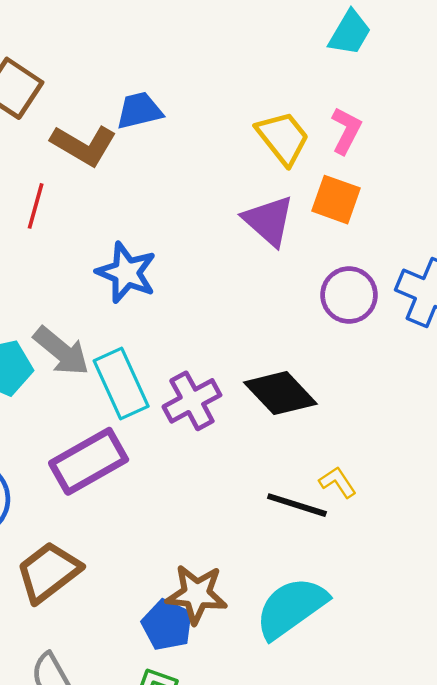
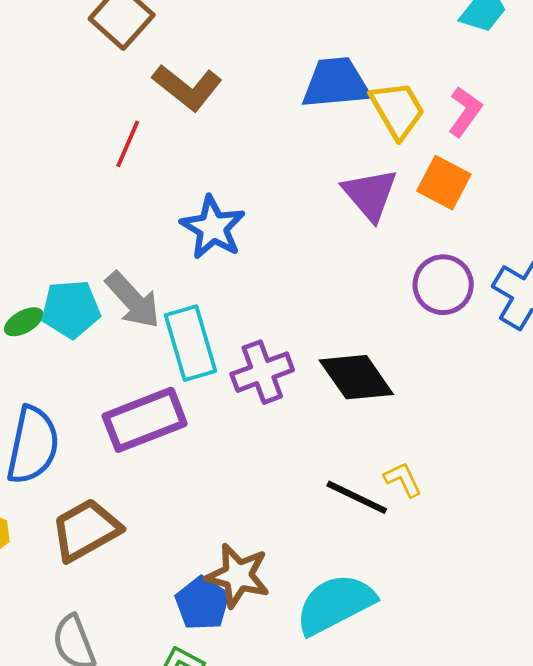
blue trapezoid: (139, 111) -> (336, 83), moved, size x1.4

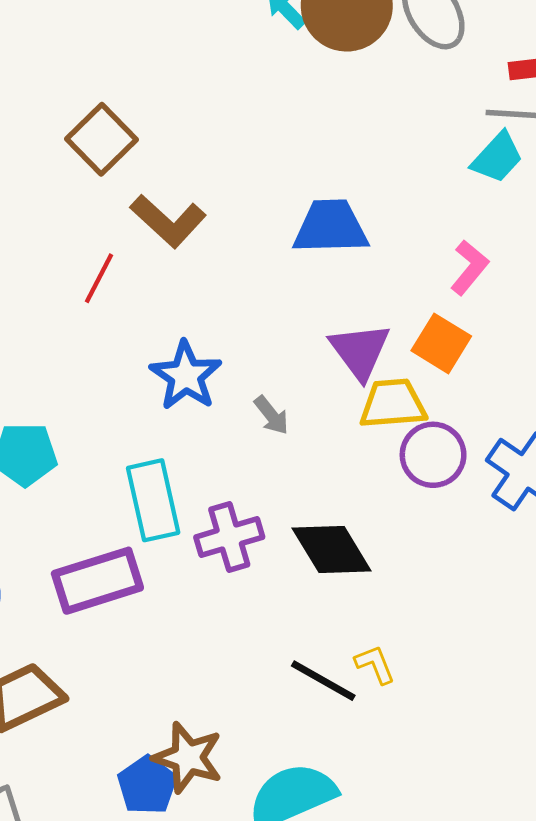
yellow trapezoid: (397, 110) -> (393, 404), moved, turned -68
gray arrow: (133, 300) -> (271, 415), moved, size x0.6

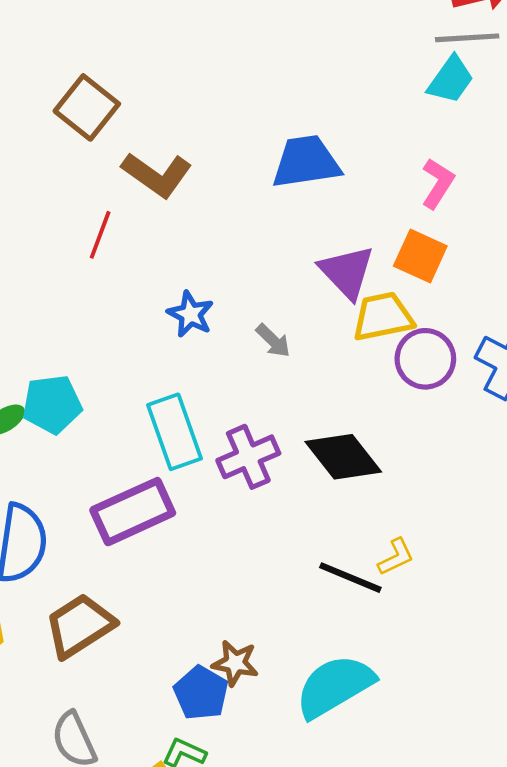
blue star: (186, 376) -> (190, 314), size x0.7
yellow L-shape: (375, 664) -> (396, 557), turned 93
brown star: (188, 758) -> (235, 663), size x0.7

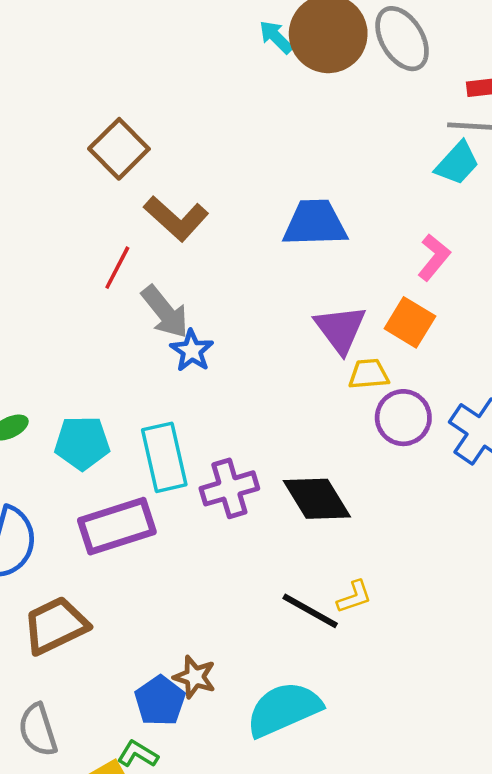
yellow trapezoid: (383, 317) -> (369, 374), size x0.7
gray arrow: (273, 341) -> (165, 312), moved, size x1.6
cyan pentagon: (52, 404) -> (82, 443), moved

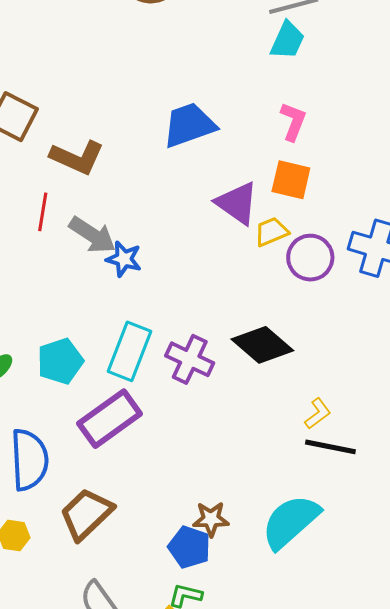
cyan rectangle: (164, 457) -> (130, 351), turned 52
purple cross: (229, 488) -> (190, 359), turned -30
black line: (310, 611) -> (330, 447), moved

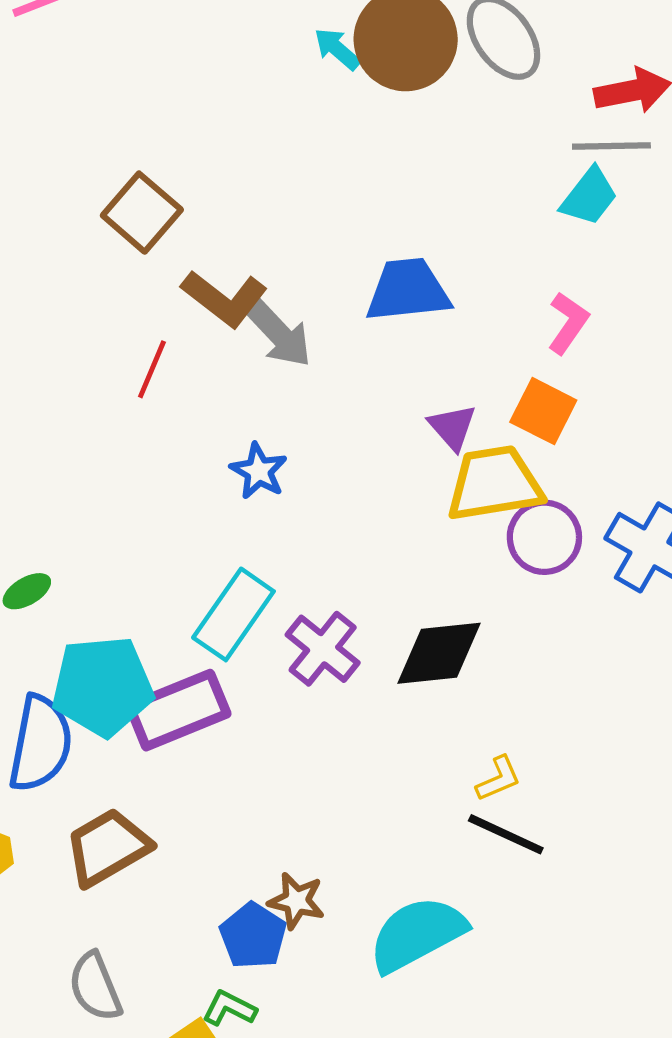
purple triangle: (237, 203) -> (452, 427), size x0.7
yellow trapezoid: (271, 232) -> (494, 484), size x1.8
gray arrow: (92, 235) -> (279, 334), moved
black diamond: (262, 345) -> (439, 653), turned -60
cyan pentagon: (60, 361) -> (103, 686), moved, size x1.4

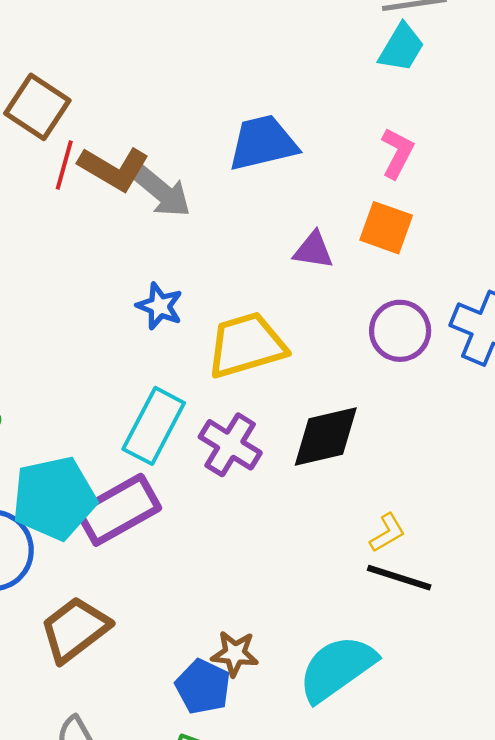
red line: (152, 369) -> (64, 165), moved
purple triangle: (452, 427) -> (313, 250), turned -33
yellow trapezoid: (494, 484) -> (246, 345), moved

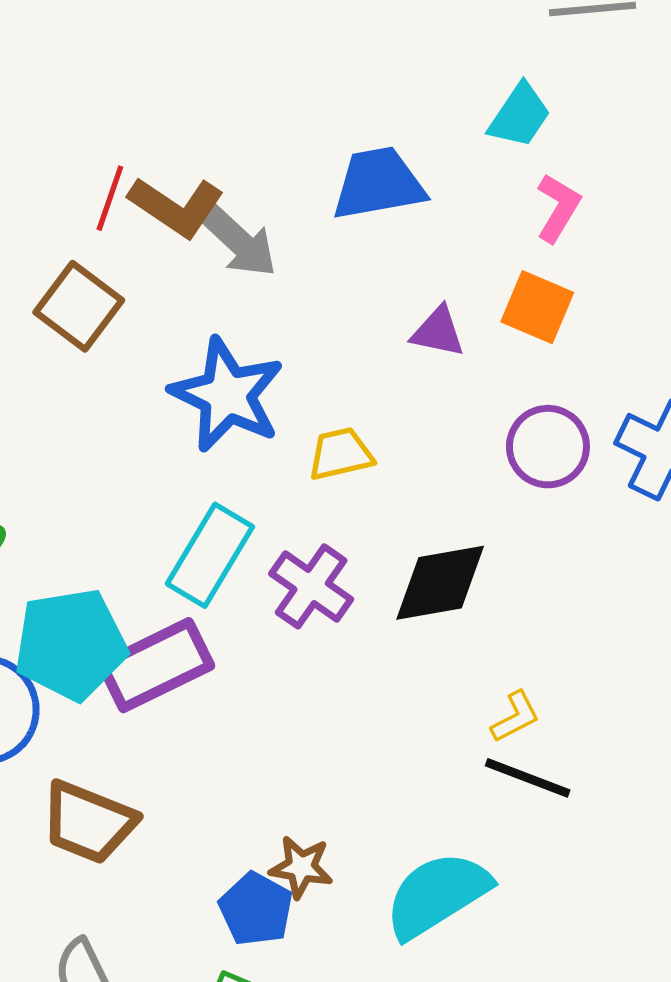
cyan trapezoid: (401, 48) -> (519, 115), moved
brown square: (37, 107) -> (79, 306), moved
blue star: (160, 306) -> (227, 395), size x1.8
yellow trapezoid: (246, 345) -> (341, 454), size x0.6
brown trapezoid: (75, 629) -> (88, 822), turned -124

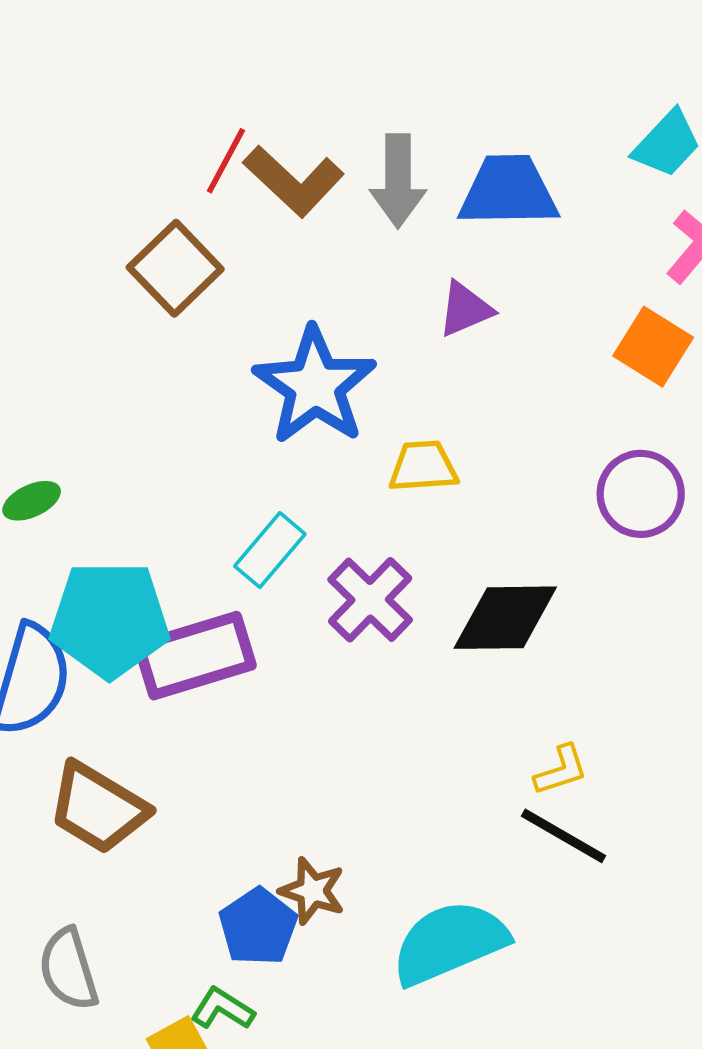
gray arrow: (239, 241) -> (398, 181), moved, turned 38
purple triangle: (438, 332) -> (465, 309), moved, turned -44
cyan rectangle: (210, 555) -> (270, 550), size x0.7

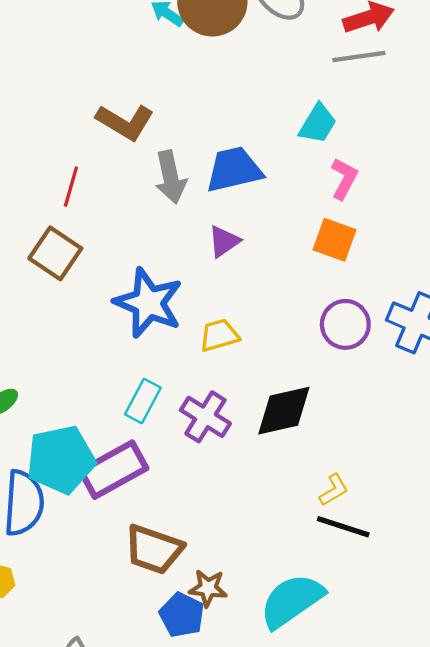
brown L-shape: (294, 181) -> (125, 122), moved
brown trapezoid: (98, 808) -> (154, 549), moved

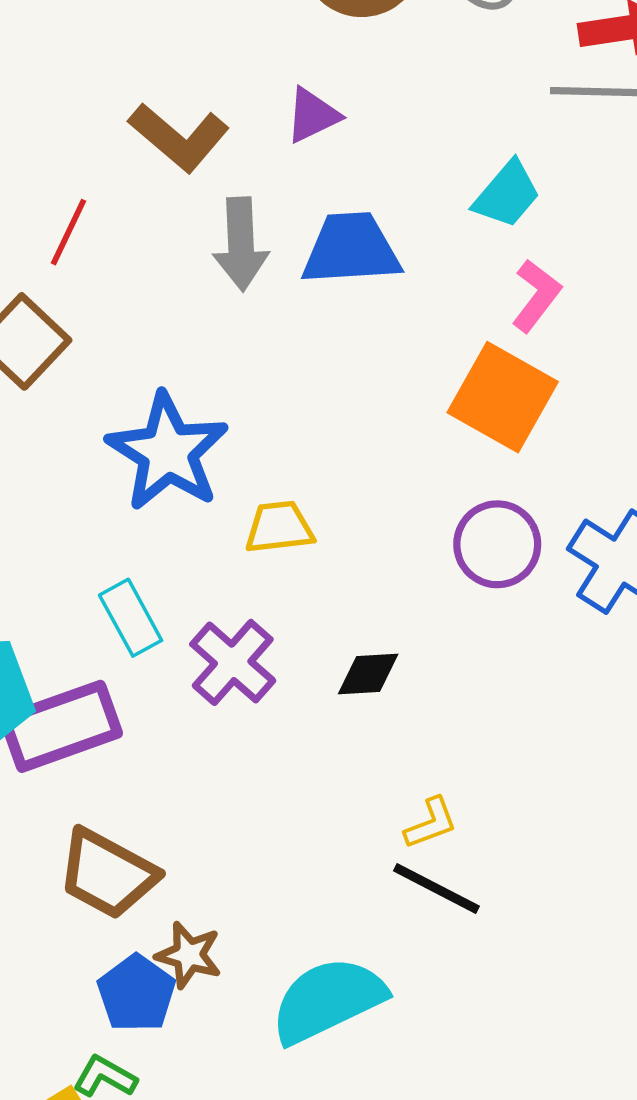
orange square: (335, 240) -> (503, 397), size x1.4
purple triangle: (224, 241) -> (313, 115), moved
cyan rectangle: (143, 401) -> (131, 618), turned -66
black diamond: (284, 411) -> (368, 674), size x0.6

